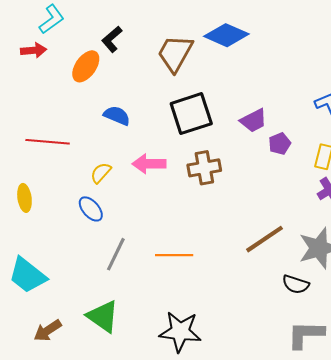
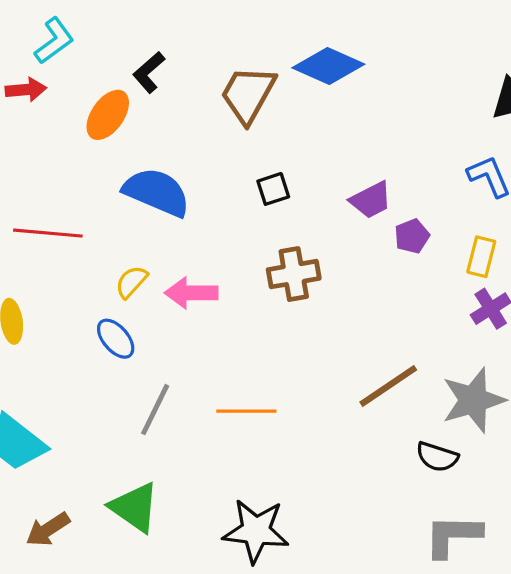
black square: (191, 114) -> (273, 189), size x0.5
blue semicircle: (117, 116) -> (157, 192), size x1.6
pink arrow: (149, 164) -> (191, 293), moved

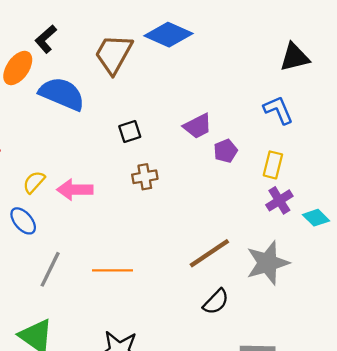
black square: (273, 189) -> (130, 132), moved
blue semicircle: (157, 192) -> (62, 94), moved
brown cross: (294, 274) -> (145, 177), size x0.7
black semicircle: (437, 457) -> (216, 302), moved, turned -64

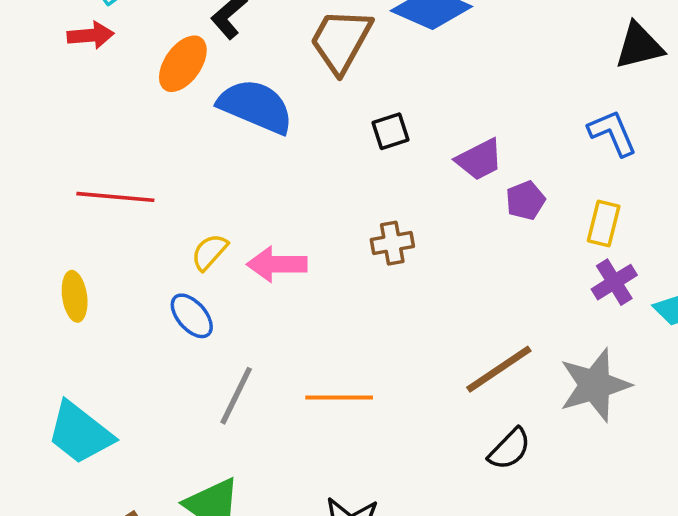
black square: (130, 132) -> (391, 131), moved

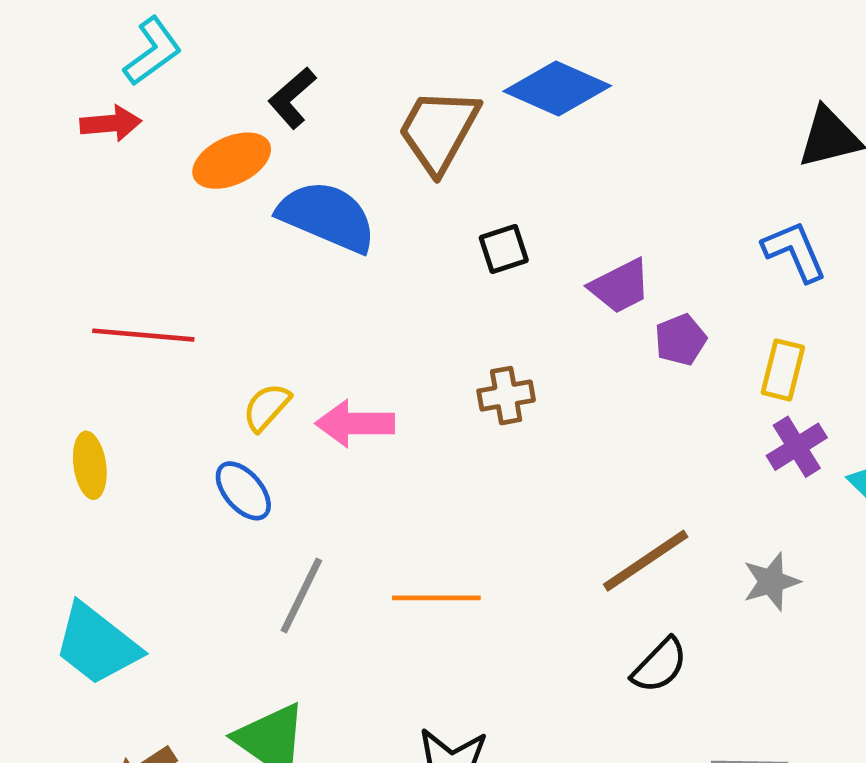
orange ellipse: (183, 64) -> (232, 161), turned 30
gray star: (595, 385) -> (771, 582), size x0.6

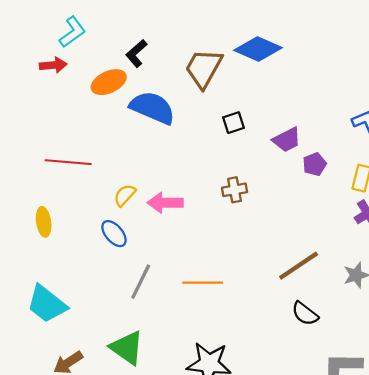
black semicircle: (660, 665) -> (305, 314), turned 84

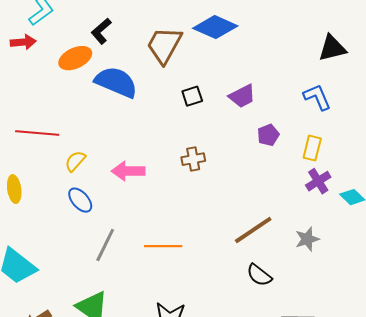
purple trapezoid: (287, 140) -> (242, 96), moved
yellow semicircle: (125, 195) -> (75, 161), moved

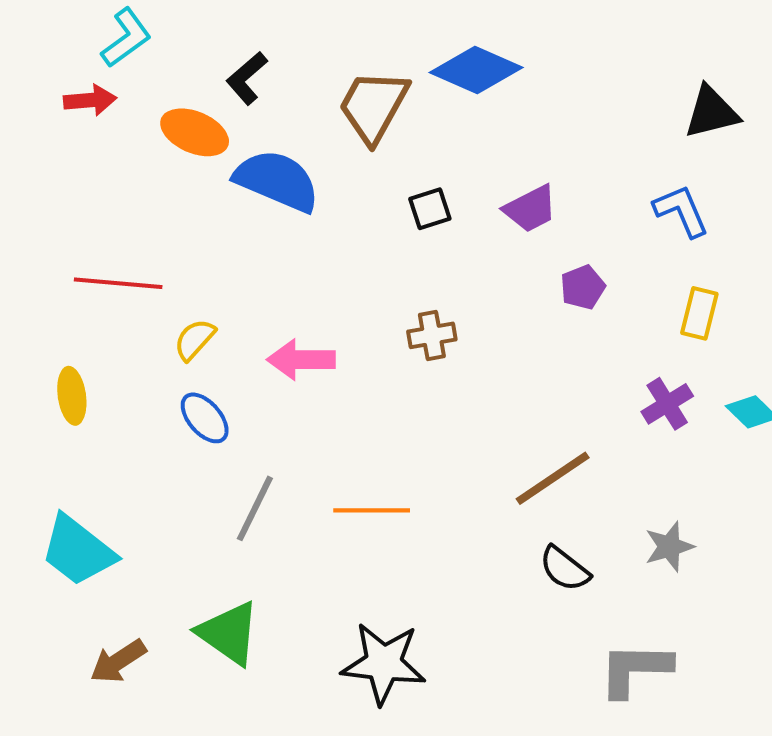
orange ellipse: (75, 58) -> (195, 132), turned 48
yellow rectangle: (312, 148) -> (699, 313), moved
purple cross: (318, 181) -> (667, 404), moved
gray star: (307, 239) -> (669, 547), moved

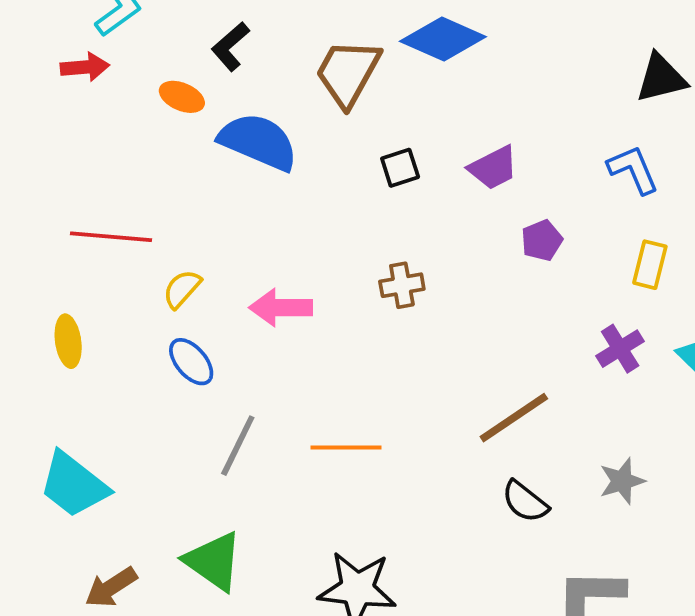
orange ellipse: (195, 132) -> (182, 97), size x0.7

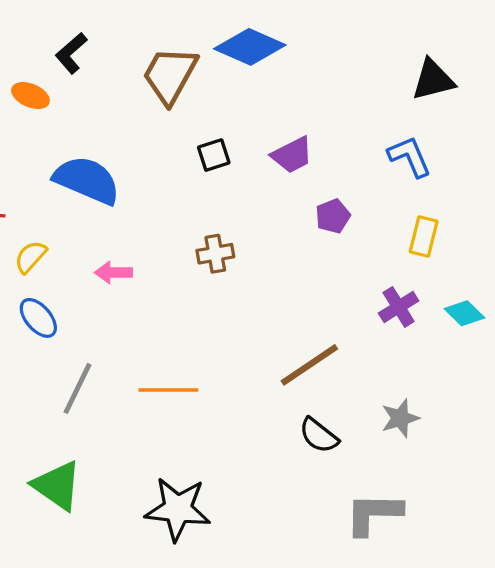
blue semicircle: (258, 142) -> (87, 180), moved
pink arrow: (281, 308) -> (114, 273), size x0.7

